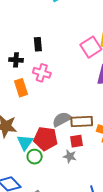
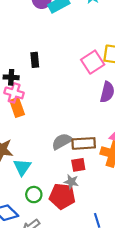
pink cross: (42, 73) -> (14, 93), moved
red pentagon: (46, 139) -> (62, 196), moved
green circle: (35, 157) -> (34, 195), moved

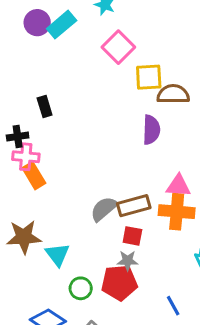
pink square: (93, 62) -> (118, 47), moved
red square: (78, 165) -> (132, 236), turned 32

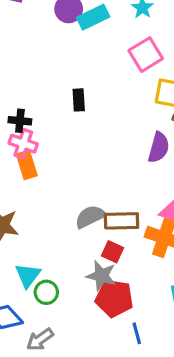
black rectangle: (45, 106) -> (79, 100), moved
cyan triangle: (57, 255) -> (28, 275), moved
gray star: (128, 261) -> (101, 276), size x1.4
red pentagon: (119, 283) -> (114, 298), moved

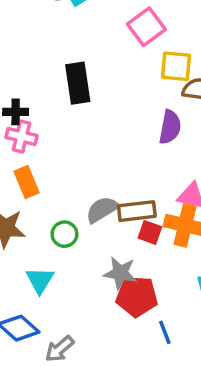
black rectangle: (79, 100) -> (78, 83), size x1.6
orange rectangle: (27, 165) -> (27, 182), moved
red square: (113, 252) -> (150, 232), moved
green circle: (46, 292) -> (64, 234), moved

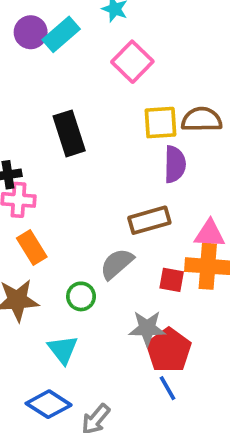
yellow square: (176, 66) -> (160, 123), moved
brown rectangle: (137, 211) -> (149, 220), moved
red pentagon: (137, 296) -> (169, 350), turned -30
blue line: (165, 332) -> (168, 388), moved

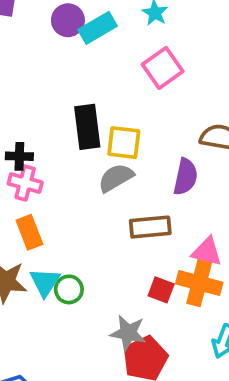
yellow square: (160, 123) -> (124, 143), moved
gray semicircle: (117, 264) -> (116, 178), moved
cyan triangle: (63, 350) -> (45, 282), moved

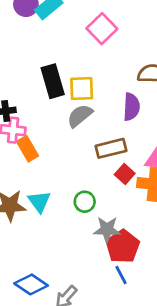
orange rectangle: (29, 232) -> (27, 149), moved
green circle: (69, 289) -> (85, 202), moved
red square: (161, 290) -> (125, 174), moved, turned 30

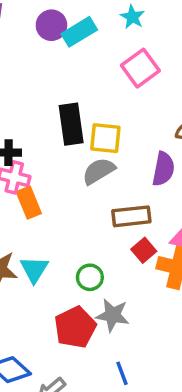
red pentagon: (123, 246) -> (75, 327), moved

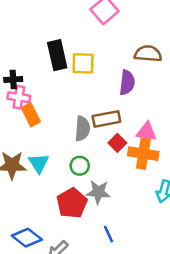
gray semicircle: (99, 171) -> (82, 129), moved, turned 130

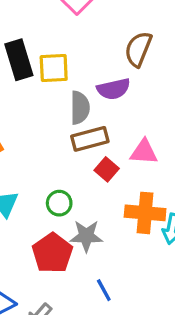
brown semicircle: (148, 54) -> (138, 49), turned -68
purple semicircle: (127, 82) -> (114, 89), turned 75
gray semicircle: (82, 129) -> (80, 108), moved
orange cross: (143, 154) -> (145, 213), moved

